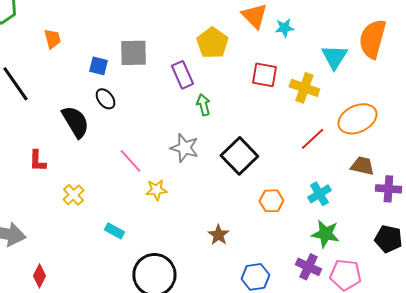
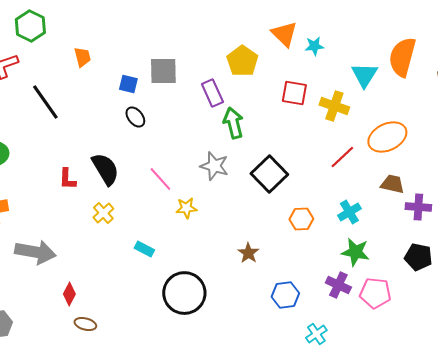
green arrow: (203, 105) -> (233, 123), size x1.4
black semicircle: (75, 122) -> (105, 169), moved

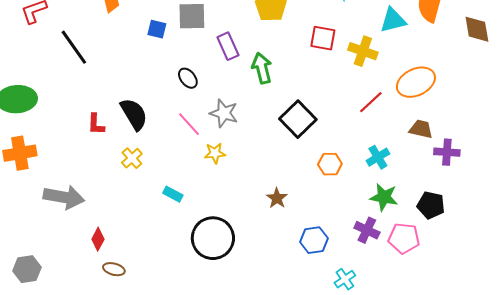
cyan triangle: (364, 75) -> (393, 20), turned 44
purple rectangle: (212, 93) -> (228, 46), moved
black ellipse: (135, 117) -> (188, 78), moved
gray star: (214, 166) -> (224, 113), moved
black pentagon: (418, 257) -> (431, 205), moved

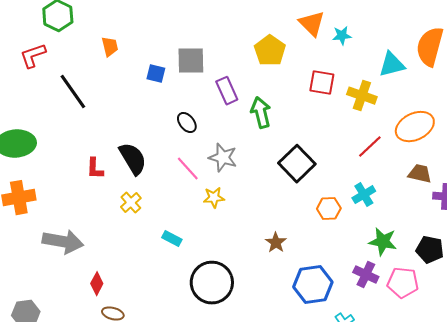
cyan cross: (378, 157) -> (364, 195), moved
blue hexagon: (314, 240) -> (313, 285), size x1.4

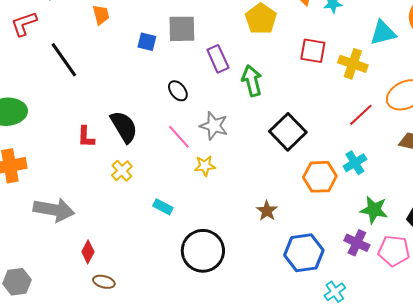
orange hexagon: (329, 209) -> (320, 177), size x1.4

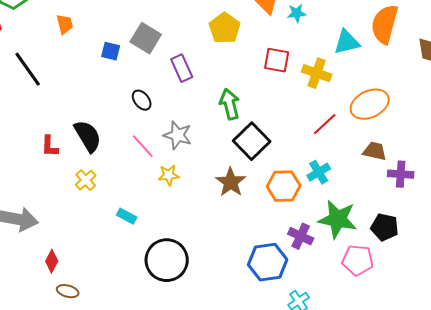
gray square: (182, 29) -> (146, 38), turned 32
green arrow: (252, 81) -> (230, 104), moved
green star: (374, 210) -> (338, 219), size x1.4
brown star: (267, 211) -> (231, 182), moved, size x1.4
purple cross: (357, 243) -> (301, 236), moved

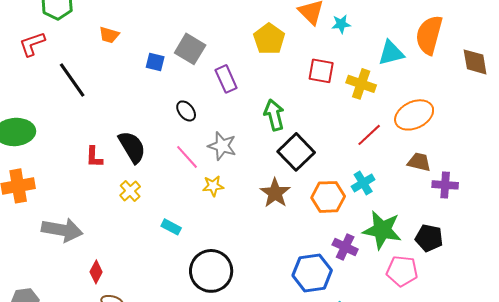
orange trapezoid: (65, 24) -> (109, 35), turned 120

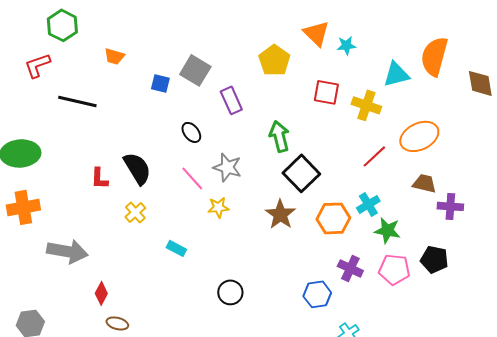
black line: (72, 80) -> (77, 101), turned -42
green star: (382, 230) -> (387, 230), moved, size x0.7
black circle: (211, 271) -> (230, 292), moved, size x0.6
pink pentagon: (402, 271) -> (394, 269), moved
blue hexagon: (312, 273) -> (317, 294), size x0.7

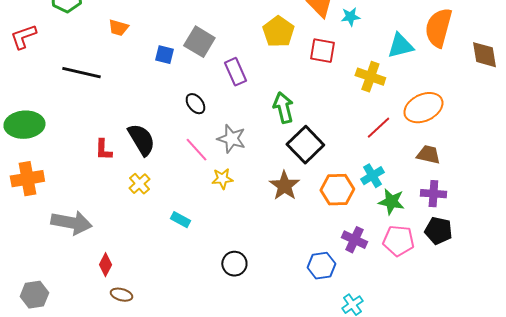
red L-shape: (37, 65) -> (23, 37), moved
red square: (326, 92) -> (322, 51), moved
purple cross: (450, 206) -> (433, 194), moved

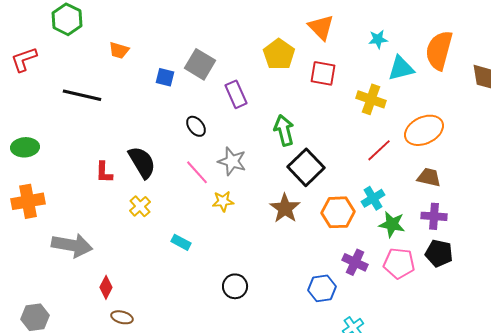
cyan star: (350, 17) -> (378, 39), moved
green ellipse: (24, 125) -> (25, 147), size x0.7

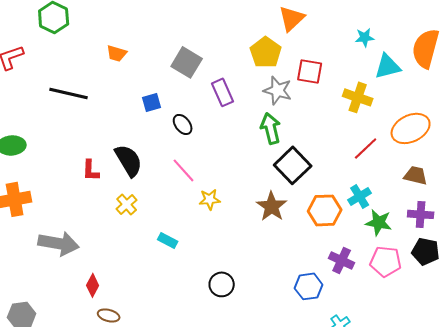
orange triangle: (321, 27) -> (292, 18), moved, turned 32
orange trapezoid: (119, 50) -> (117, 53), moved
blue square: (165, 77) -> (152, 102), moved, turned -30
gray star: (232, 161) -> (278, 90), moved

